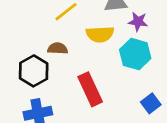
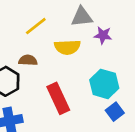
cyan hexagon: (135, 54) -> (104, 84), moved

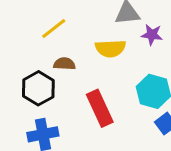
yellow line: (36, 26) -> (54, 28), moved

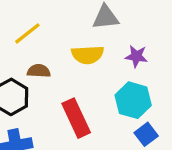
purple star: (152, 35) -> (136, 56), moved

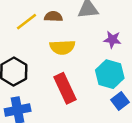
yellow semicircle: (88, 55) -> (62, 47), moved
brown semicircle: (39, 71) -> (53, 17), moved

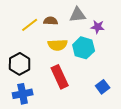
purple star: (112, 40) -> (98, 27), moved
cyan hexagon: (110, 74) -> (84, 48), moved

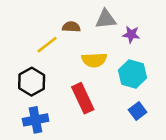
yellow line: (30, 25) -> (47, 45), moved
yellow semicircle: (58, 45) -> (94, 60), moved
cyan hexagon: (84, 48) -> (132, 74), moved

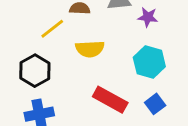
yellow semicircle: (94, 60) -> (90, 49), moved
red rectangle: (83, 98) -> (110, 100), moved, turned -36

